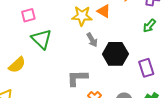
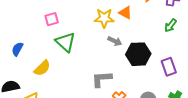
gray arrow: (92, 40) -> (115, 41), turned -32

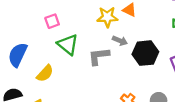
blue semicircle: (17, 49) -> (18, 55), size x1.6
gray L-shape: (102, 79) -> (99, 56), moved

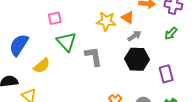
gray arrow: (120, 41) -> (134, 36), moved, turned -64
gray L-shape: (99, 56) -> (94, 56), turned 80

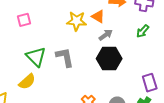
green triangle: (66, 42) -> (36, 57), moved
yellow semicircle: (42, 66) -> (27, 82), moved
purple rectangle: (166, 74) -> (150, 83), moved

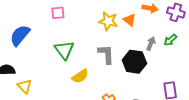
gray arrow: (106, 35) -> (151, 44), moved, turned -40
gray L-shape: (65, 57) -> (106, 54), moved
yellow semicircle: (27, 82) -> (80, 76), moved

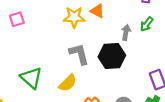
green triangle: (64, 50) -> (31, 78), moved
yellow semicircle: (80, 76) -> (68, 83), moved

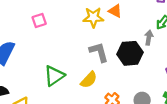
gray arrow: (126, 32) -> (149, 38), moved
green triangle: (31, 78) -> (54, 76), turned 45

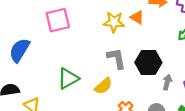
pink square: (39, 21) -> (58, 20), size x1.6
gray arrow: (149, 38) -> (167, 82), moved

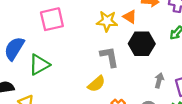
black hexagon: (148, 62) -> (142, 44), moved
green triangle: (68, 78) -> (39, 65), moved

